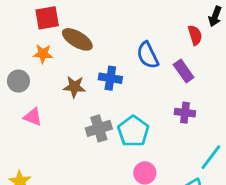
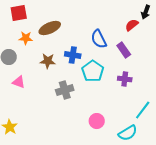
red square: (47, 18) -> (19, 13), moved
red semicircle: (195, 35) -> (132, 25), turned -112
brown ellipse: (77, 39) -> (50, 28), turned -55
cyan pentagon: (133, 131) -> (93, 71), moved

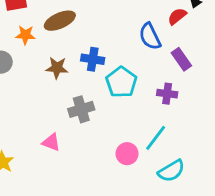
blue semicircle: (99, 39) -> (150, 36), moved
purple rectangle: (124, 50) -> (181, 59), moved
pink triangle: (19, 82) -> (51, 142), moved
cyan line: (143, 110) -> (156, 138), moved

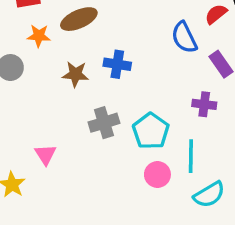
cyan pentagon: (121, 82) -> (151, 131), moved
cyan line: (156, 138) -> (191, 156), turned -36
pink triangle: (51, 142) -> (45, 154), moved, turned 36

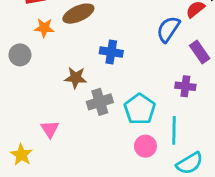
blue semicircle: (184, 37) -> (168, 29), turned 60
brown star: (76, 74) -> (76, 78), moved

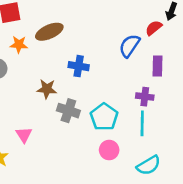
purple rectangle: (200, 52) -> (157, 66), turned 36
gray cross: (100, 102) -> (68, 111), turned 35
cyan line: (174, 130) -> (142, 123), moved

